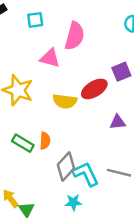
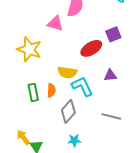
yellow semicircle: (65, 101) -> (67, 72), moved
green rectangle: (23, 143) -> (33, 92), turned 48
cyan L-shape: (86, 174) -> (82, 86), moved

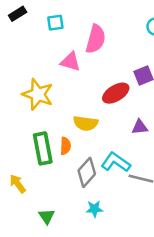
cyan L-shape: (82, 86) -> (116, 162), moved, turned -30
green rectangle: (33, 92) -> (43, 148), size x1.4
yellow arrow: (23, 137) -> (18, 184), moved

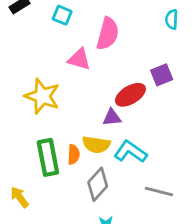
cyan square: (55, 23) -> (62, 15), turned 30
yellow semicircle: (86, 123) -> (96, 145), moved
purple triangle: (140, 127) -> (112, 118), moved
cyan L-shape: (116, 162) -> (130, 152), moved

